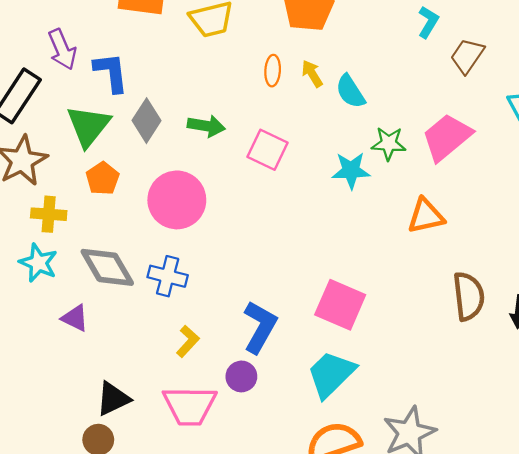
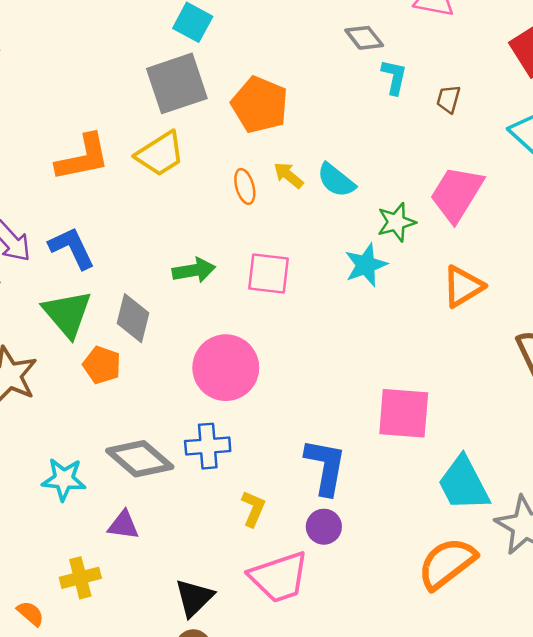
brown trapezoid: (467, 56) -> (449, 99), size x0.7
gray diamond: (147, 121) -> (133, 318), moved
pink circle: (177, 200) -> (226, 368), moved
yellow cross: (49, 214) -> (80, 578), moved
cyan trapezoid: (331, 374) -> (464, 484), moved, turned -54

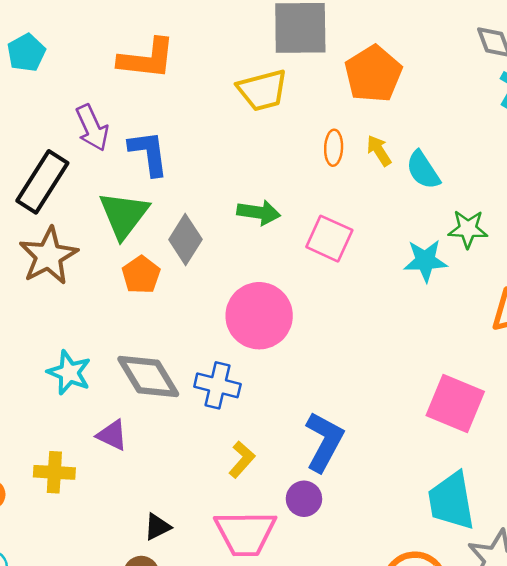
orange L-shape: (83, 158) -> (147, 59), moved
pink square: (404, 413) -> (455, 403), moved
black triangle: (194, 598) -> (157, 527), size x0.7

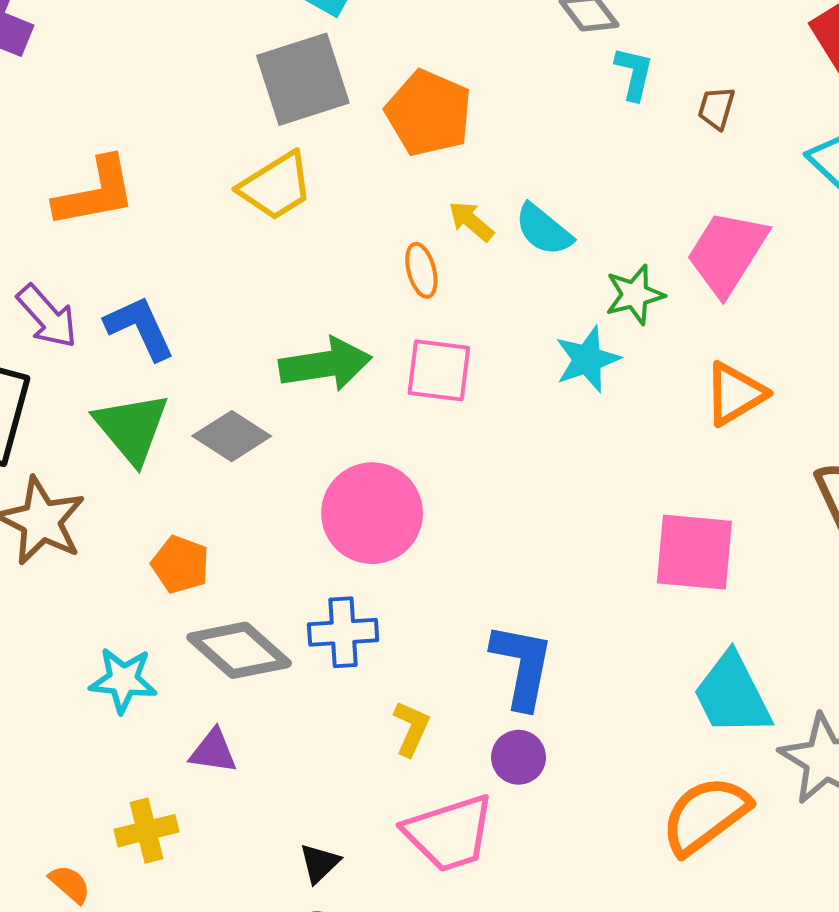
orange ellipse: (334, 148) -> (421, 270), moved
green arrow: (259, 212) -> (325, 364), size x1.4
gray diamond: (185, 240) -> (232, 436), turned -72
orange pentagon: (141, 275) -> (180, 565), moved

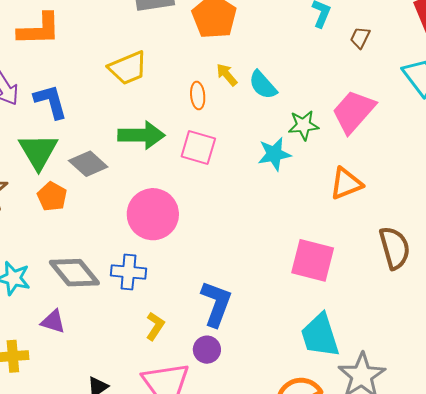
yellow trapezoid: (276, 186) -> (128, 68), moved
orange pentagon: (180, 565) -> (52, 196), moved

